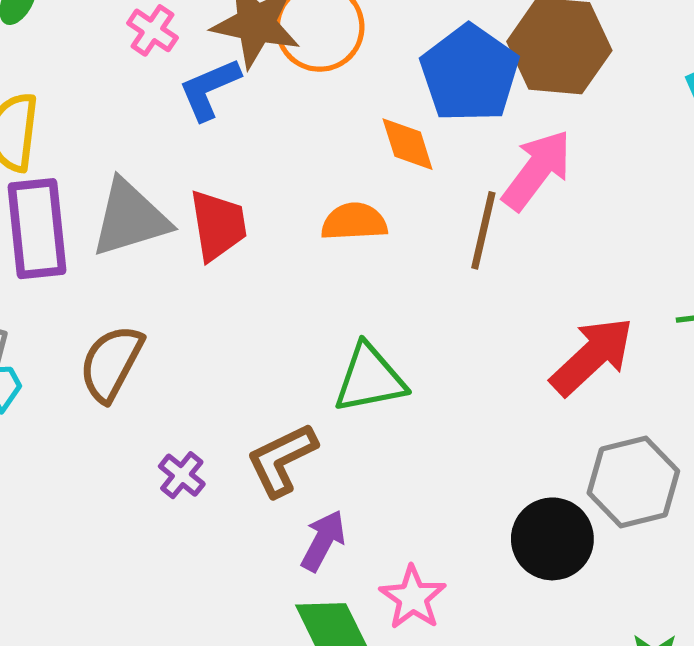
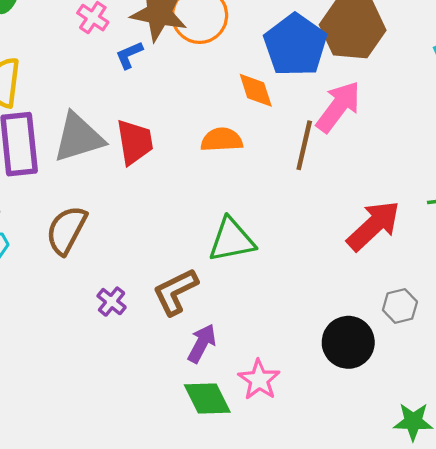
blue L-shape: (209, 89) -> (129, 55), size x0.7
gray hexagon: (633, 482) -> (400, 306), size x0.6

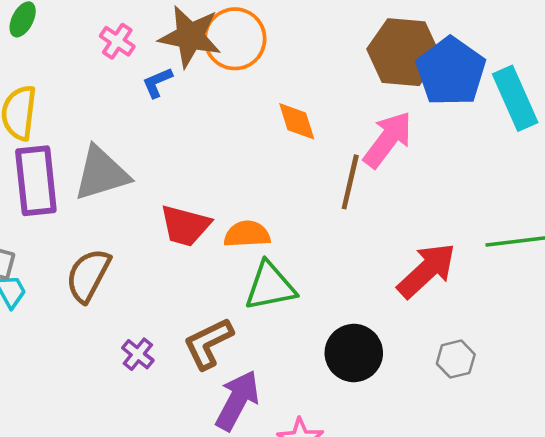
blue pentagon: (295, 45) -> (451, 72), moved
orange semicircle: (222, 140) -> (247, 234), moved
red trapezoid: (135, 142) -> (185, 226), moved, turned 114
black circle: (348, 342) -> (354, 353), moved
purple arrow: (202, 343) -> (237, 400), size x1.4

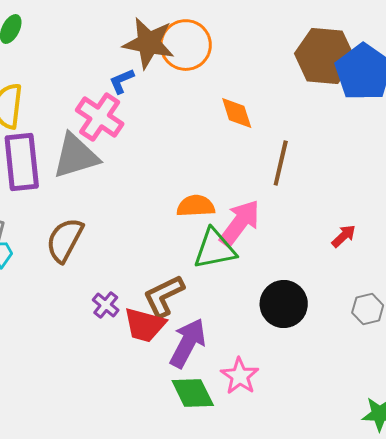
pink cross: (117, 41) -> (100, 117), moved, size x1.6
pink arrow: (388, 139) -> (240, 223), moved
red trapezoid: (185, 226) -> (145, 325), moved
red arrow: (427, 271) -> (344, 236), size x0.5

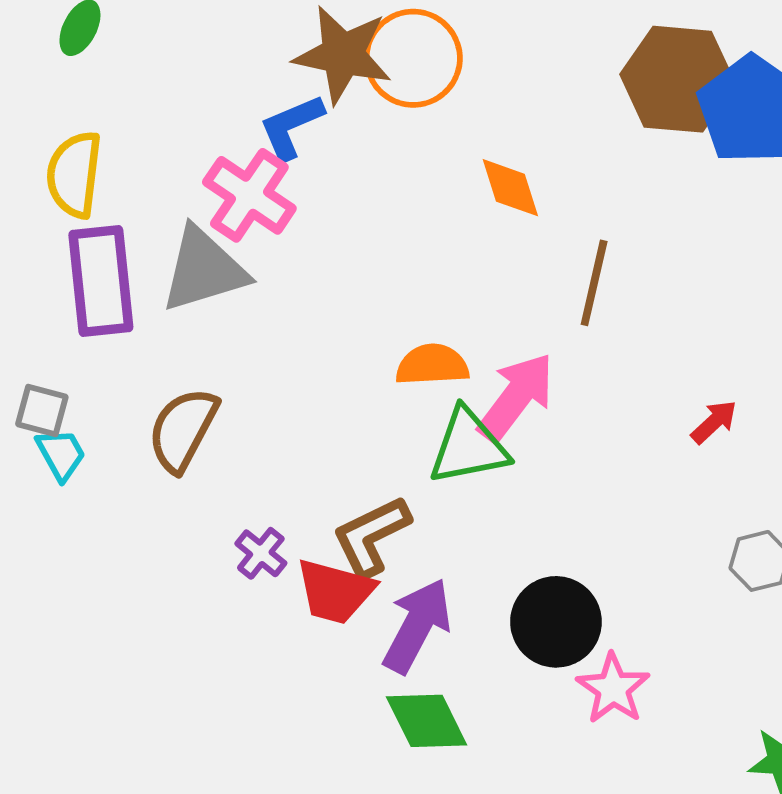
blue L-shape: (122, 81) -> (291, 127), size x1.4
black circle: (284, 304) -> (556, 622), moved
pink star: (240, 376) -> (613, 688), moved

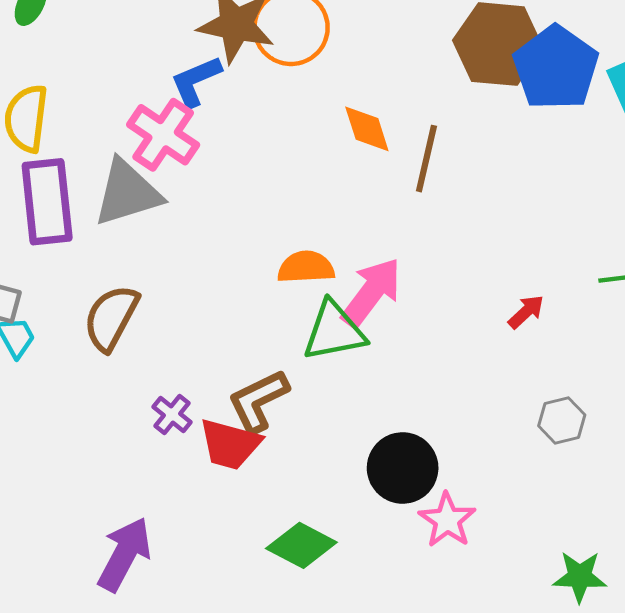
brown line: (594, 283) -> (426, 159), moved
purple arrow: (417, 626) -> (124, 554), moved
green diamond: (427, 721) -> (301, 545), turned -36

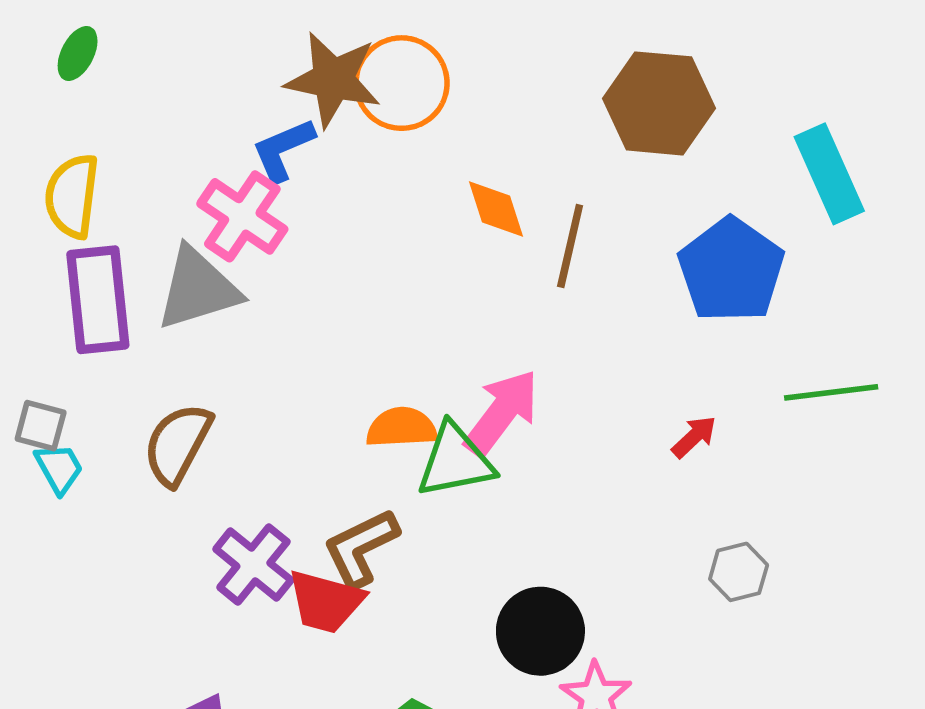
blue pentagon: (556, 68) -> (731, 270), moved
orange semicircle: (306, 267) -> (402, 428), moved
purple cross: (172, 414) -> (253, 565), size x1.6

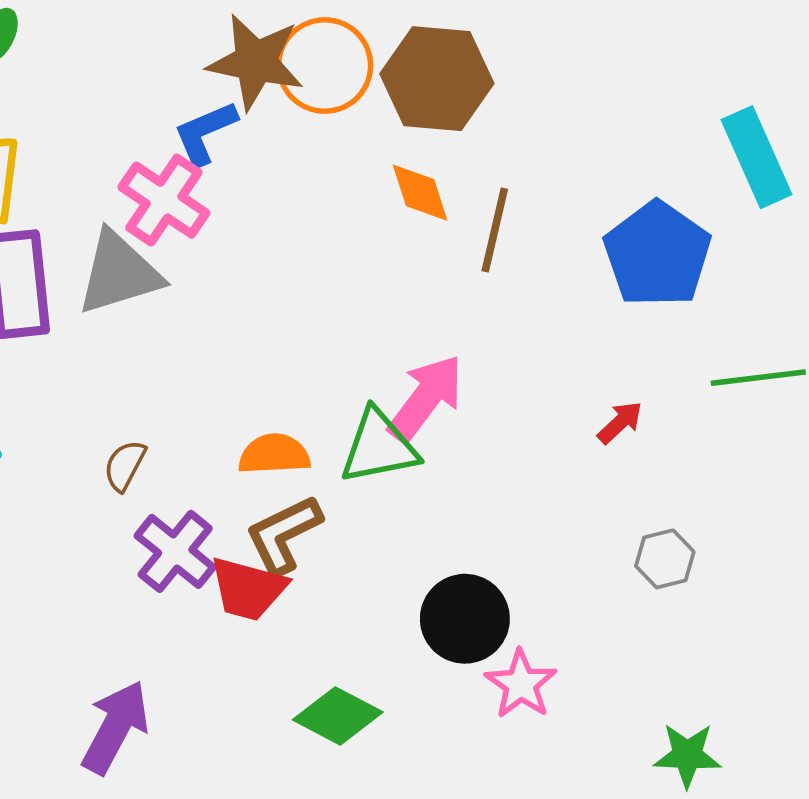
brown hexagon: (659, 103) -> (437, 79), moved
orange semicircle: (402, 428) -> (274, 454), moved
brown semicircle: (178, 444) -> (125, 465), moved, size x0.6

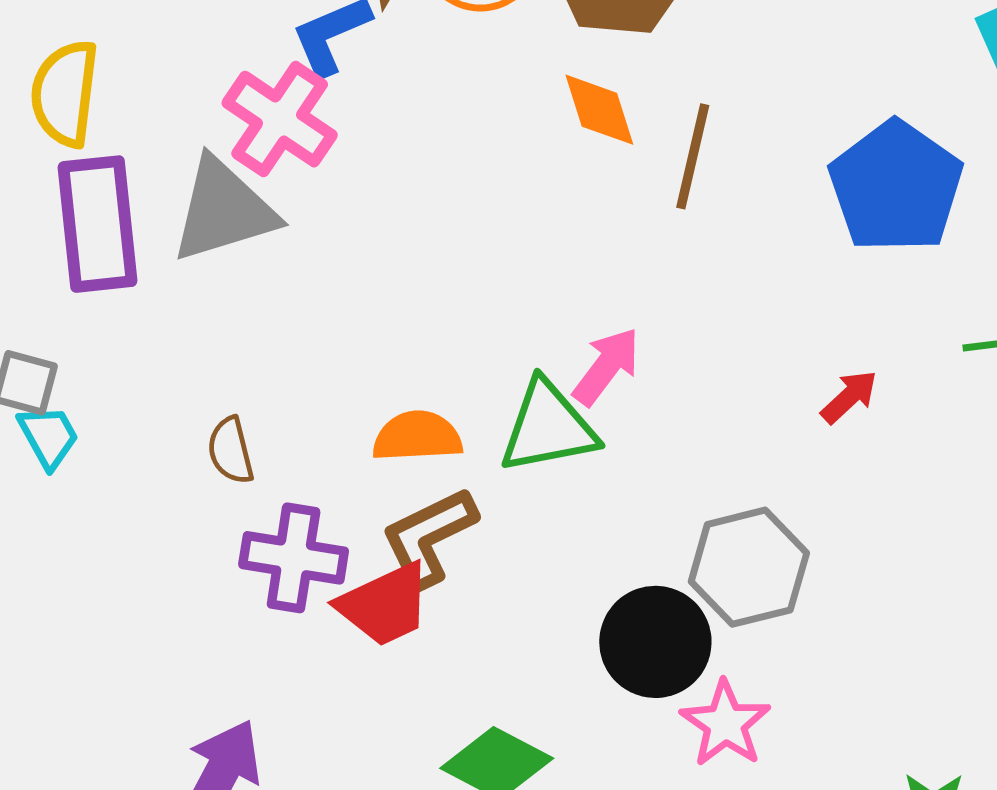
pink arrow: (426, 398) -> (606, 366), size x0.7
brown semicircle: (125, 465) -> (231, 450), turned -42
purple cross: (175, 551) -> (294, 558), turned -30
gray hexagon: (665, 559) -> (749, 567), moved, size x1.6
red trapezoid: (248, 589) -> (385, 605), turned -40

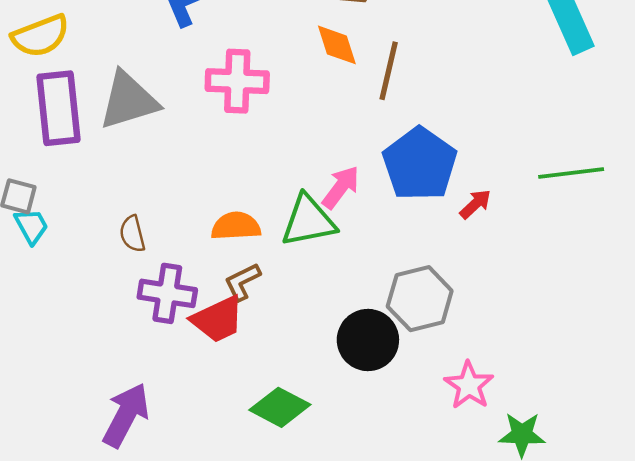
yellow semicircle: (65, 93) -> (40, 36), turned -118
pink cross: (280, 119) -> (237, 81), moved, turned -32
blue pentagon: (896, 187) -> (420, 164), moved
brown L-shape: (429, 537) -> (242, 282), size x0.7
pink star: (725, 724) -> (469, 385), moved

